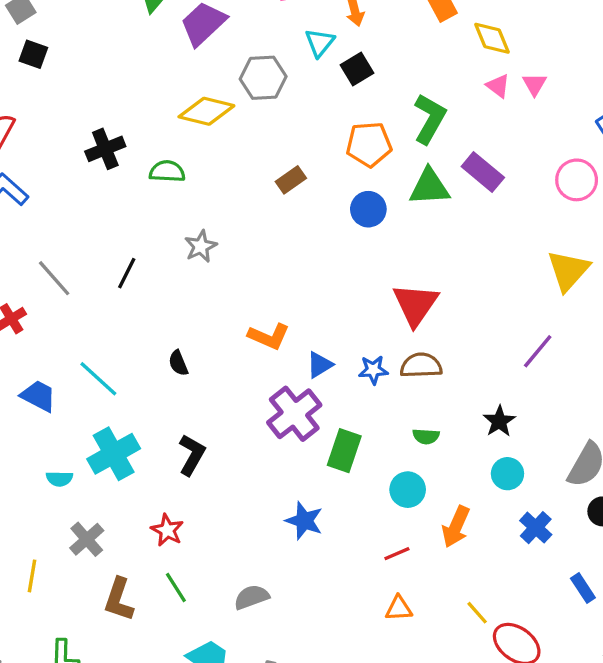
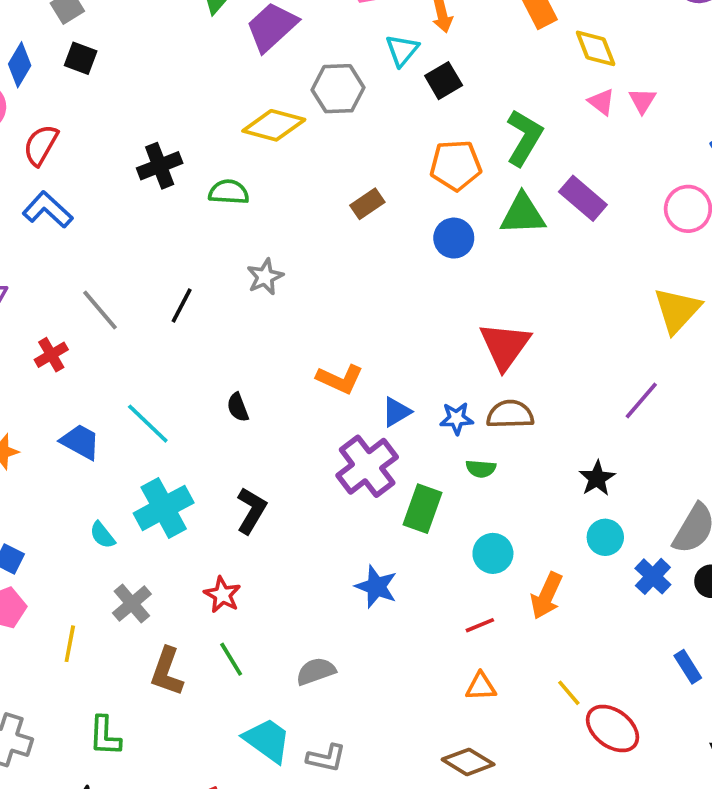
green semicircle: (426, 436) -> (481, 469), moved
cyan semicircle: (59, 479) -> (102, 535), turned 50
blue cross: (536, 528) -> (653, 576), moved

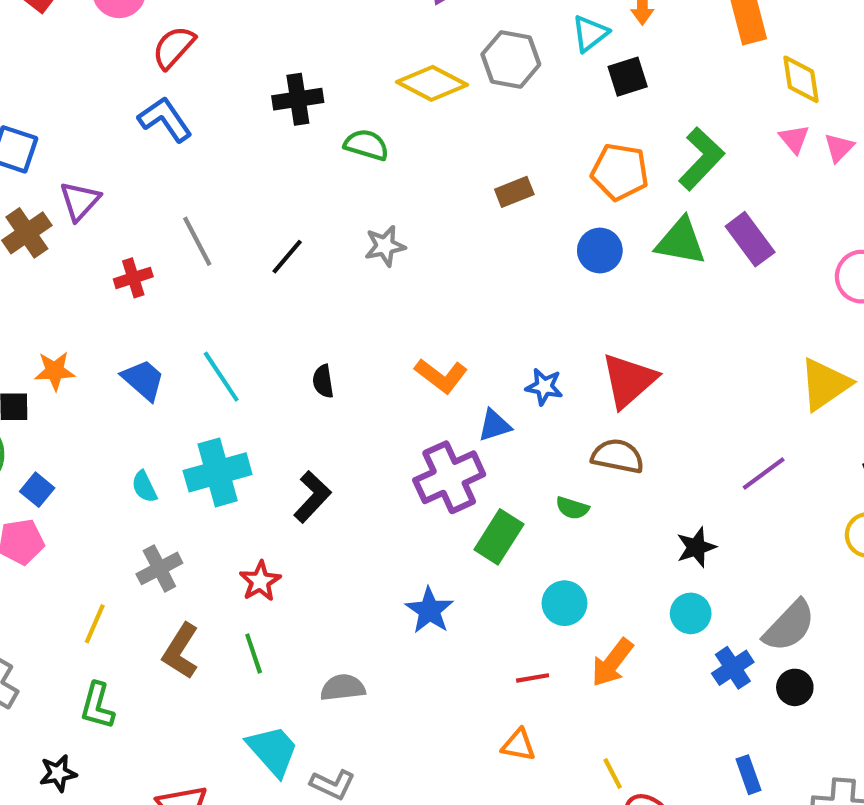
blue star: (456, 418) -> (544, 387), moved
yellow line: (70, 644) -> (95, 624), moved

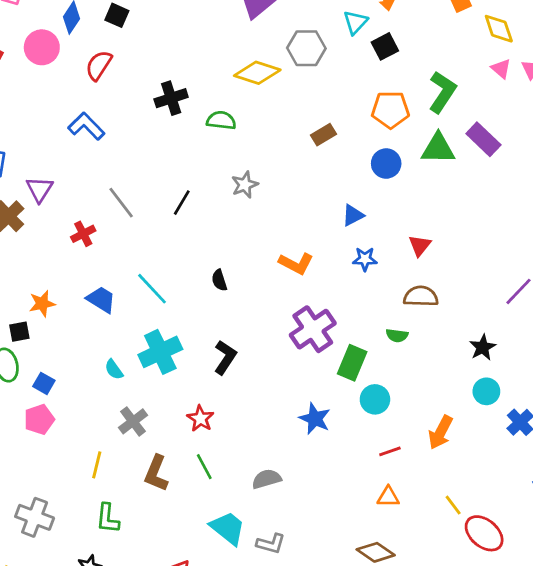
red semicircle: (174, 47) -> (99, 65), moved
red triangle: (629, 380) -> (420, 245), size x0.6
blue triangle: (494, 425) -> (353, 215), moved
cyan circle: (565, 603) -> (375, 399), moved

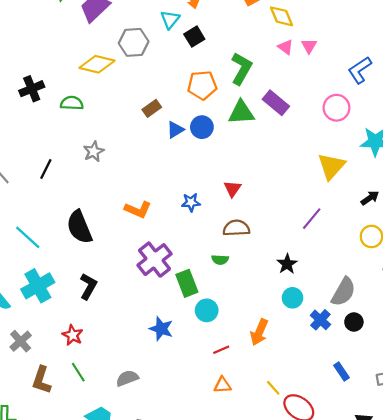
blue triangle: (353, 215) -> (175, 130), moved
black semicircle: (219, 280) -> (79, 227), size x2.0
green rectangle: (352, 363) -> (187, 283), turned -40

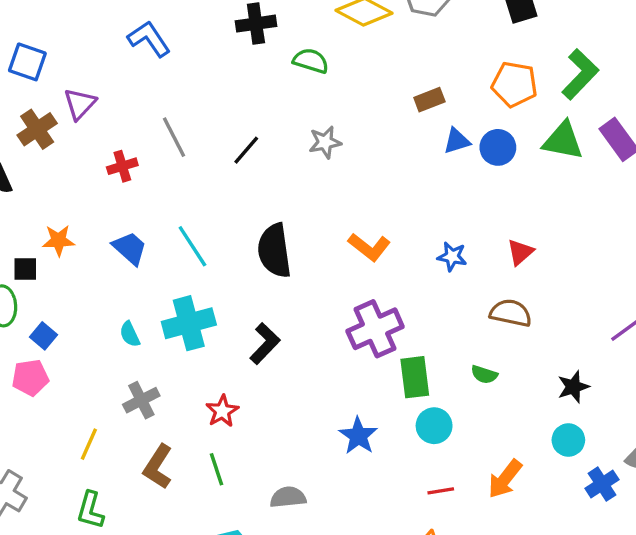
green semicircle: (220, 260) -> (484, 375), moved

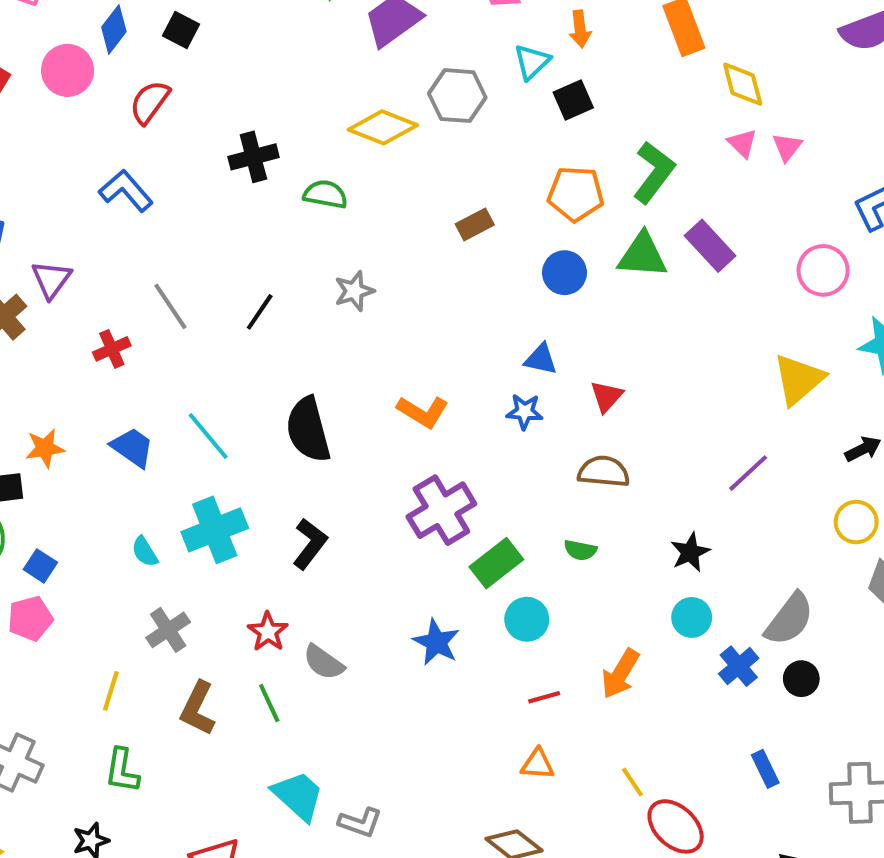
blue triangle: (457, 141) -> (541, 359), moved, turned 36
green rectangle: (415, 377) -> (496, 563), turned 66
gray semicircle: (288, 497) -> (324, 662), moved, turned -132

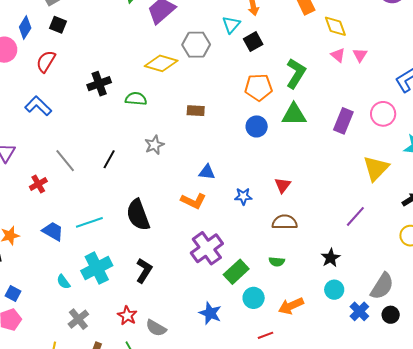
brown rectangle: (475, 224) -> (196, 111), moved, turned 36
purple rectangle: (710, 246) -> (343, 121), moved, turned 70
blue triangle: (541, 359) -> (207, 172), moved
cyan line: (208, 436) -> (89, 222), turned -64
orange arrow: (620, 674) -> (291, 306), moved, turned 40

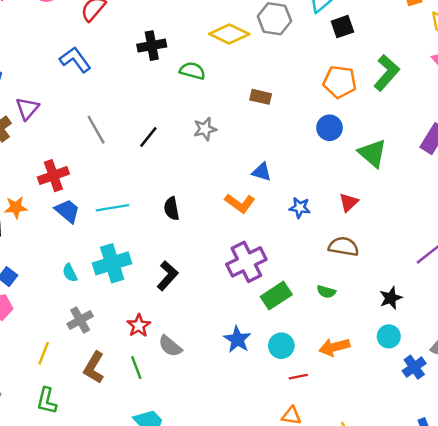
green triangle: (294, 115) -> (372, 153), moved, turned 32
red cross: (38, 184) -> (53, 176), moved, size x1.4
black semicircle: (138, 215) -> (172, 209), size x0.6
cyan circle: (254, 298) -> (281, 346), moved

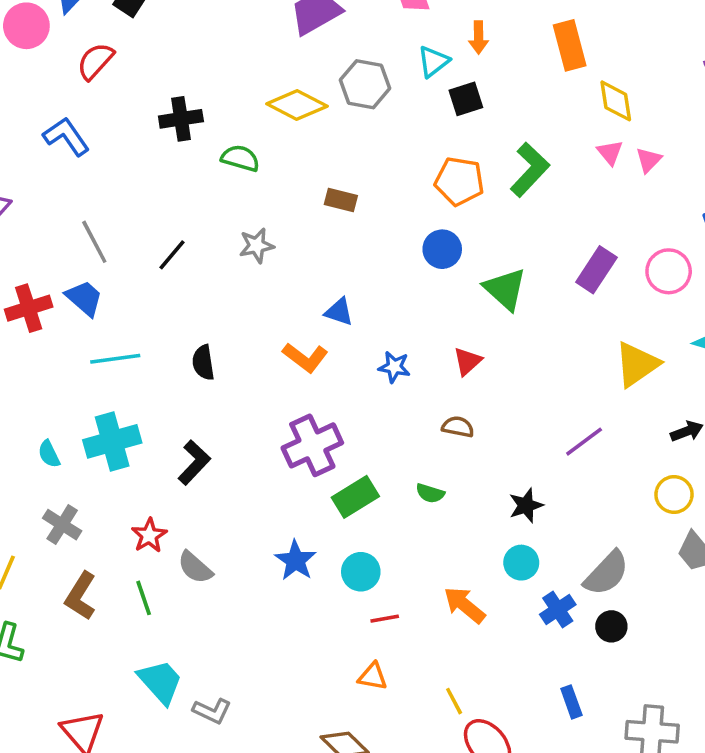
blue trapezoid: (67, 211) -> (84, 298), moved
brown semicircle: (344, 247) -> (458, 427), size x0.7
gray cross: (80, 320) -> (62, 525), turned -30
orange arrow: (334, 347) -> (464, 605), moved, turned 52

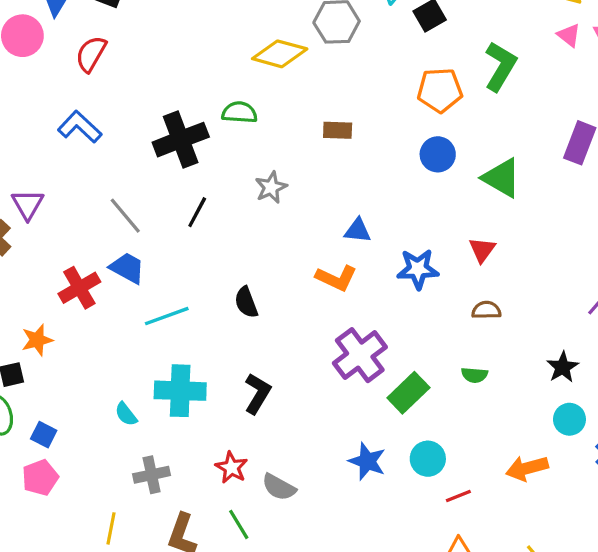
black cross: (181, 119) -> (181, 140), moved, size x1.4
blue star: (394, 367) -> (418, 269), size x1.4
cyan cross: (112, 441) -> (180, 391), turned 30
gray cross: (62, 525) -> (152, 475), turned -32
orange arrow: (464, 605) -> (527, 468), turned -42

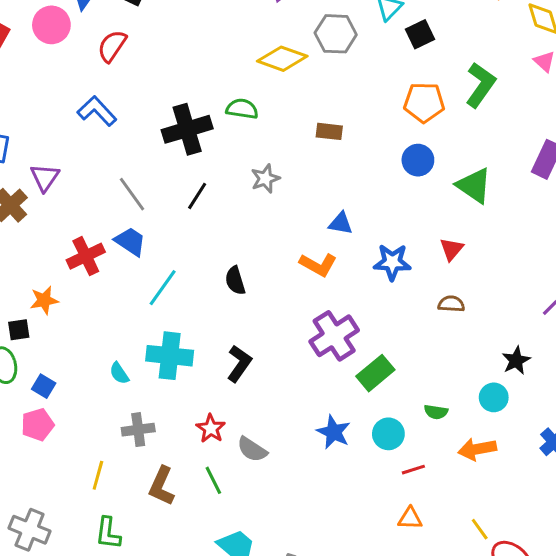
cyan line: (167, 316) -> (163, 288), turned -39
green semicircle: (474, 375) -> (436, 412), moved
cyan circle: (569, 419) -> (494, 397), moved

